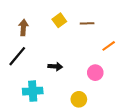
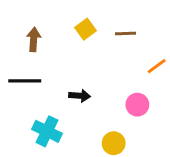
black line: (17, 56) -> (25, 81), turned 50
cyan cross: (33, 91) -> (47, 131), turned 30

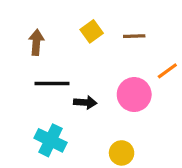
black line: (25, 81) -> (52, 83), moved
pink circle: (137, 105) -> (134, 95), moved, size x1.4

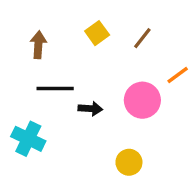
brown line: (134, 36) -> (142, 38), turned -50
cyan cross: (50, 140) -> (28, 139), moved

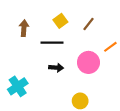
black line: (55, 88) -> (52, 43), moved
cyan cross: (28, 139) -> (18, 86), turned 30

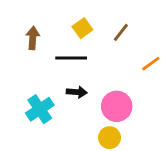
pink circle: (88, 62) -> (117, 106), moved
cyan cross: (18, 86) -> (40, 109), moved

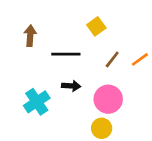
yellow square: (82, 28) -> (96, 26), moved
brown line: (121, 32) -> (112, 59), moved

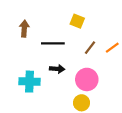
yellow square: (96, 26) -> (77, 21), turned -32
cyan cross: (37, 102) -> (30, 82), turned 36

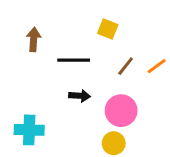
cyan cross: (30, 82) -> (29, 130), moved

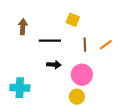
brown line: (126, 66) -> (85, 45), turned -40

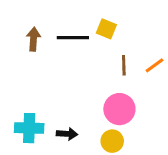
black line: (50, 41) -> (73, 38), moved
black arrow: (54, 65) -> (67, 134), moved

